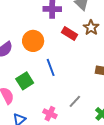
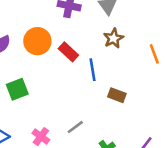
red rectangle: (70, 34) -> (68, 52), moved
blue line: (51, 67) -> (92, 70), moved

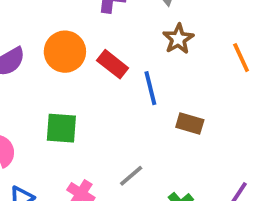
green square: (17, 89) -> (61, 128), moved, turned 30

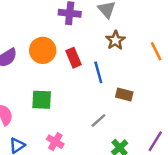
red rectangle: (113, 64) -> (74, 58), turned 30
gray line: (131, 176) -> (98, 120), moved

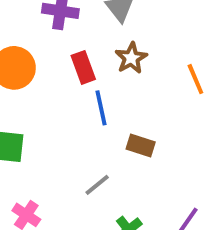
red rectangle: (74, 58) -> (83, 67), moved

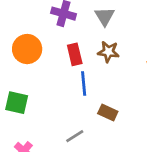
brown star: (131, 58) -> (108, 52), turned 30

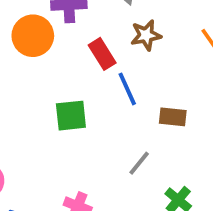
orange circle: (27, 49) -> (33, 36), moved
green square: (17, 103) -> (71, 116), moved

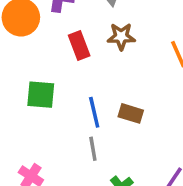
blue line: (127, 89) -> (94, 112), moved
gray line: (139, 163) -> (93, 149), turned -60

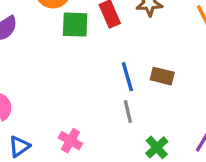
green square: (41, 95) -> (75, 25), moved

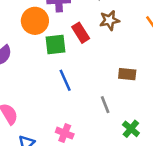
blue line: (127, 77) -> (65, 80), moved

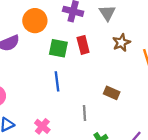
brown star: (109, 20) -> (121, 43), moved, turned -30
orange circle: (35, 21) -> (35, 21), moved

